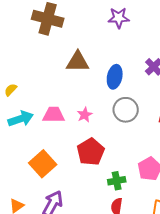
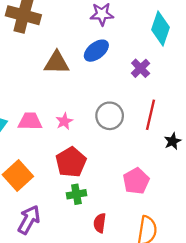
blue ellipse: (115, 77) -> (96, 51), moved, turned 40
green cross: (117, 181) -> (76, 194), moved

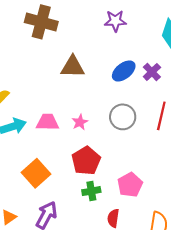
blue ellipse: (96, 51) -> (124, 71), moved
pink pentagon: (136, 181) -> (130, 185), moved

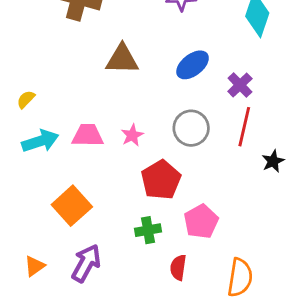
purple cross: (152, 72) -> (240, 85), moved
red pentagon: (86, 161) -> (161, 180), moved

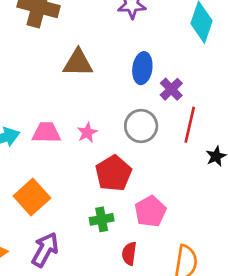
blue ellipse: (193, 65) -> (142, 68), turned -44
purple cross: (240, 85) -> (171, 89), moved

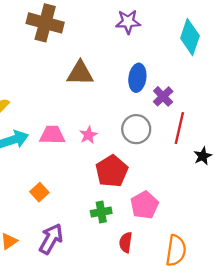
orange square: (32, 197) -> (39, 192), size x0.6

